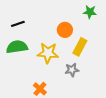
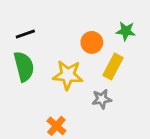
green star: (90, 12) -> (126, 31), moved
green semicircle: (17, 47) -> (24, 67), turned 85

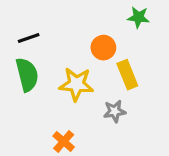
green star: (126, 31) -> (138, 17), moved
yellow rectangle: (113, 67) -> (127, 75), turned -50

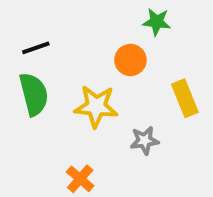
green star: (138, 17) -> (157, 22), moved
yellow rectangle: (127, 75) -> (185, 98), moved

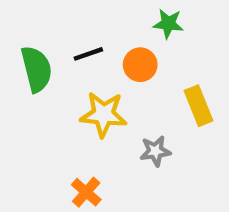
black line: (36, 48) -> (88, 54), moved
green semicircle: (34, 94) -> (37, 69), moved

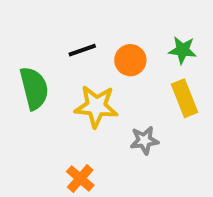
green star: (168, 24) -> (182, 50), moved
green semicircle: (37, 69) -> (34, 88), moved

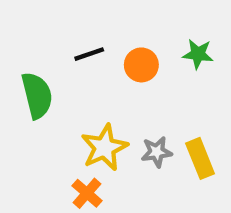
yellow rectangle: (184, 98) -> (200, 158), moved
yellow star: (96, 106) -> (104, 148), moved, turned -30

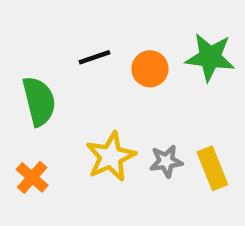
green star: (198, 54) -> (210, 57), size x1.5
orange cross: (87, 193) -> (32, 177), moved

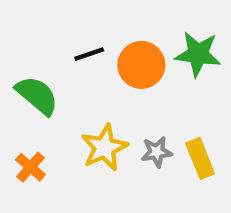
orange circle: (150, 69) -> (141, 65), size x1.4
green semicircle: (39, 101) -> (37, 95), turned -36

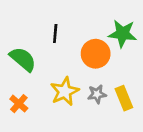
black line: (89, 54) -> (55, 34), turned -66
orange circle: (141, 65) -> (96, 54), moved

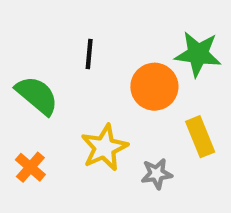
gray star: (97, 94) -> (157, 174), moved
yellow rectangle: (124, 98) -> (200, 137), moved

